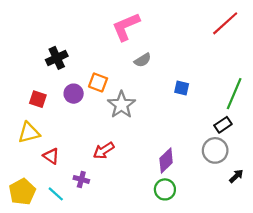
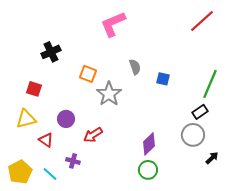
gray semicircle: (143, 60) -> (135, 67), moved, turned -77
purple circle: (74, 94) -> (66, 119), moved

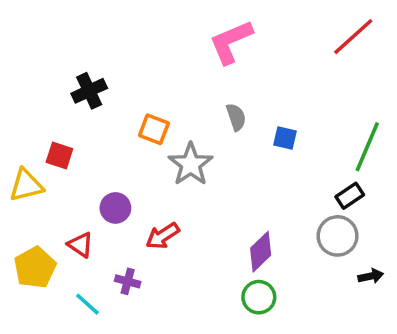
pink L-shape: (113, 24) -> (231, 42), moved
yellow triangle: (26, 119) -> (26, 185), moved
black arrow: (212, 158) -> (371, 276), turned 32
yellow pentagon: (20, 172) -> (35, 267), moved

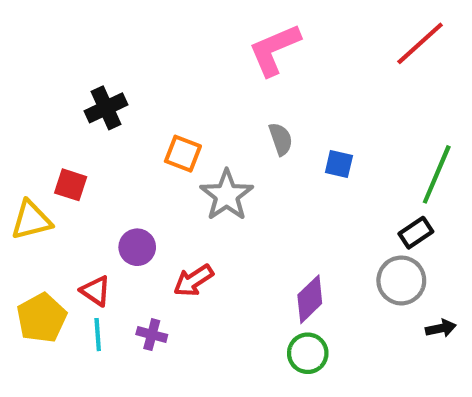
cyan line: (87, 304) -> (98, 335), moved, turned 44

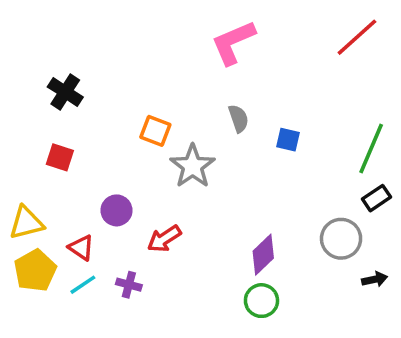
black cross: (106, 108) -> (65, 92), moved, turned -32
yellow triangle: (31, 220) -> (26, 223), moved
black rectangle: (416, 233) -> (376, 198), moved
cyan line: (98, 335) -> (83, 285), turned 60

